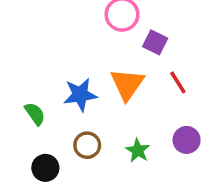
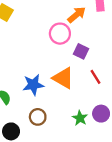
orange triangle: (127, 84) -> (63, 78), turned -35
green star: (138, 150) -> (80, 118), moved

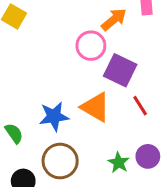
purple square: (81, 51) -> (120, 70), size x1.5
brown circle: (38, 117) -> (60, 161), size x1.5

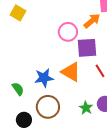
orange arrow: (114, 19) -> (92, 21), moved
purple square: (120, 70) -> (87, 48), turned -30

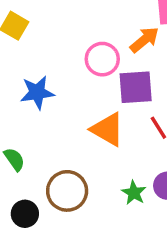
blue star: (44, 78) -> (37, 92), moved

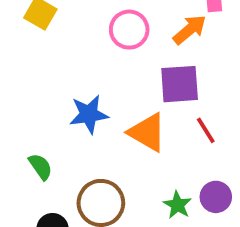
pink circle: (102, 59) -> (129, 30), moved
blue star: (37, 92) -> (89, 114), moved

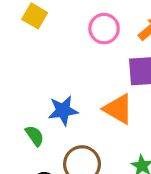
blue star: (89, 114) -> (63, 111), moved

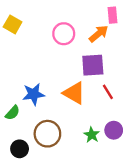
green semicircle: (35, 136) -> (13, 113), turned 77

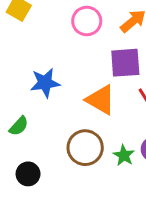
blue star: (33, 94) -> (45, 83), moved
brown circle: (47, 134) -> (85, 148), moved

